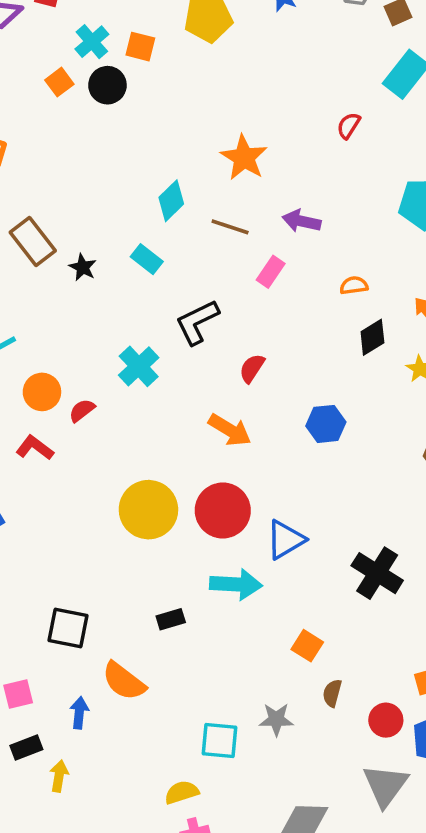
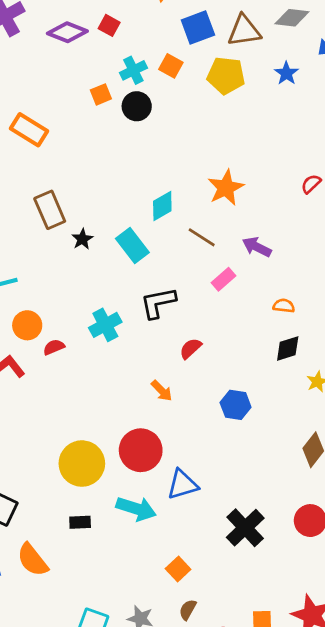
orange square: (140, 47) -> (171, 66), moved
cyan rectangle: (147, 259) -> (132, 245), size x1.4
orange arrow: (230, 430) -> (162, 391), size x0.7
yellow circle: (148, 510) -> (82, 464), moved

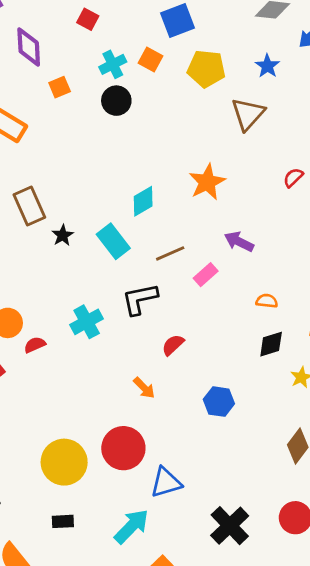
brown triangle: (244, 31) -> (248, 114), moved, turned -39
purple diamond: (67, 32) -> (29, 47), moved, turned 66
orange square: (101, 94) -> (60, 87), moved
brown line: (202, 237) -> (170, 253), moved, turned -56
cyan arrow: (136, 509) -> (132, 526), moved, turned -63

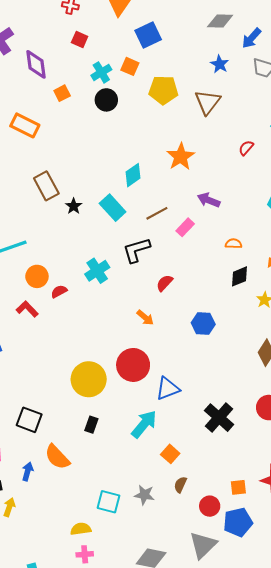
yellow pentagon: (206, 69) -> (163, 90), moved
black rectangle: (63, 521) -> (91, 425), turned -63

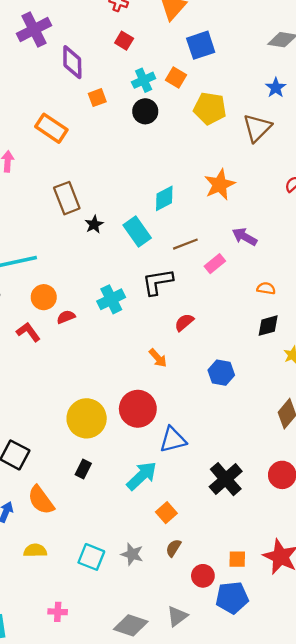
yellow semicircle: (81, 529) -> (35, 550), moved
gray triangle: (203, 545) -> (177, 616), moved, size x0.7

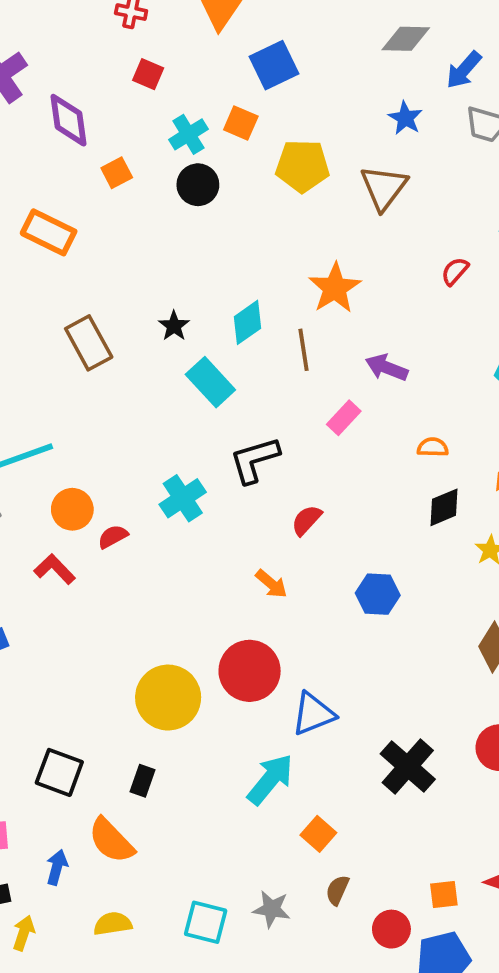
black star: (94, 224) -> (174, 326), moved
brown line: (185, 244) -> (303, 350), moved, turned -70
black rectangle: (83, 469) -> (143, 781), moved

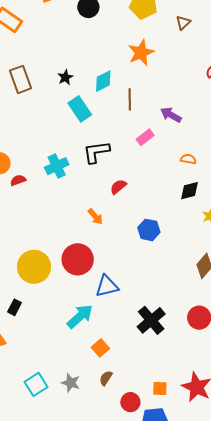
brown triangle: (384, 188) -> (183, 23), size x0.6
orange star: (335, 288) -> (141, 53), moved
cyan square: (206, 922) -> (36, 384), turned 35

